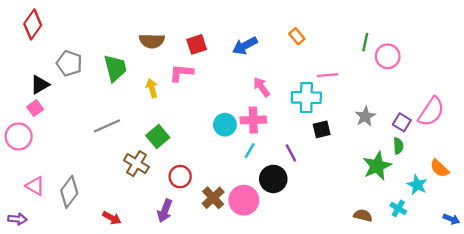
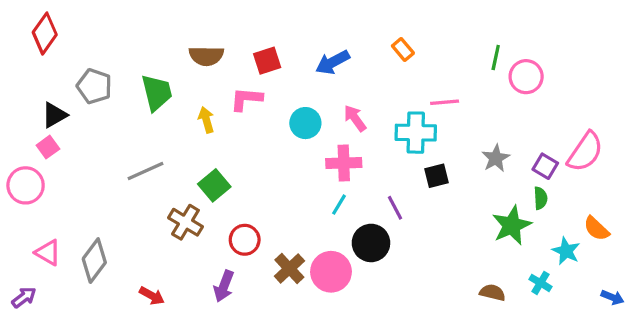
cyan circle: (225, 125) -> (305, 123), moved
purple arrow: (17, 219) -> (24, 297), turned -42

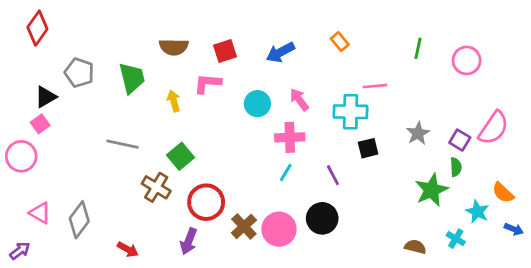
pink circle: (526, 77) -> (467, 60), moved
gray line: (145, 171) -> (122, 144), turned 36
red circle: (245, 240) -> (206, 202), size x1.4
black circle: (371, 243) -> (322, 218), moved
blue arrow: (612, 297) -> (514, 229), moved

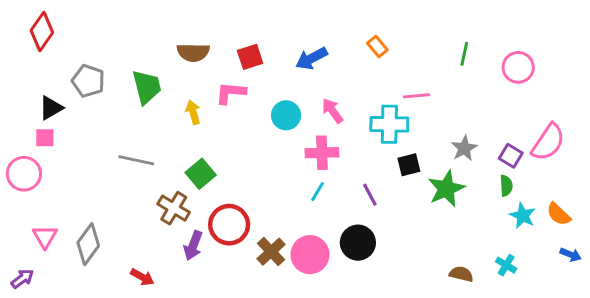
pink square: (40, 124) -> (45, 138), turned 36
green star: (432, 190) -> (446, 189), moved
cyan star: (477, 212) -> (523, 216), moved
pink triangle: (40, 213) -> (45, 237), turned 30
purple arrow: (189, 241) -> (193, 246), moved

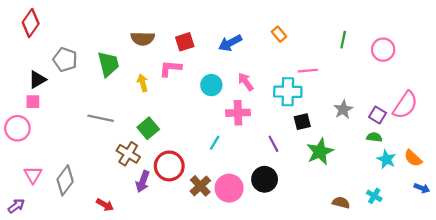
green semicircle: (506, 186) -> (374, 137), turned -80
green star: (446, 189) -> (320, 152), moved
cyan line: (317, 192) -> (215, 143), moved

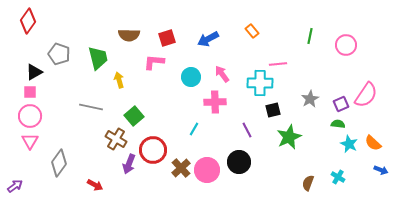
yellow arrow: (143, 83) -> (119, 80), moved
purple square: (378, 115) -> (341, 104), turned 35
pink circle: (17, 128) -> (30, 116), moved
pink triangle: (33, 175) -> (30, 141), moved
brown semicircle: (341, 203) -> (308, 183), turned -84

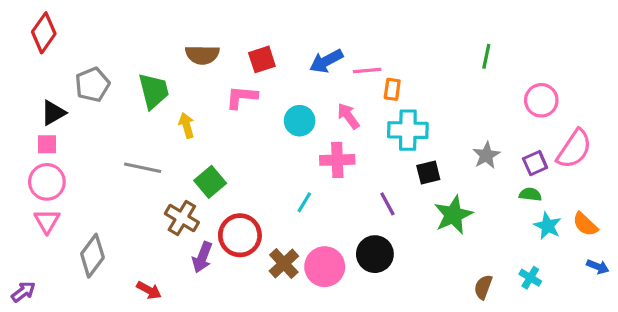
orange rectangle: (252, 31) -> (392, 89), moved, turned 48
pink circle: (346, 45) -> (541, 100), moved
gray pentagon: (59, 54) -> (92, 85), turned 30
pink line: (278, 64) -> (367, 70), moved

